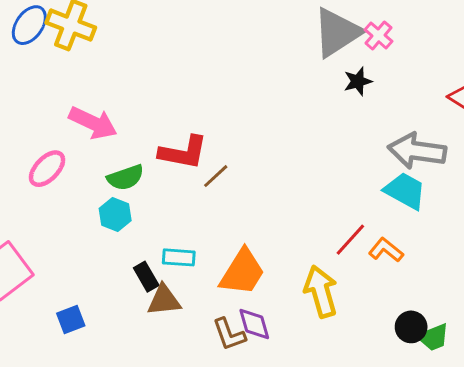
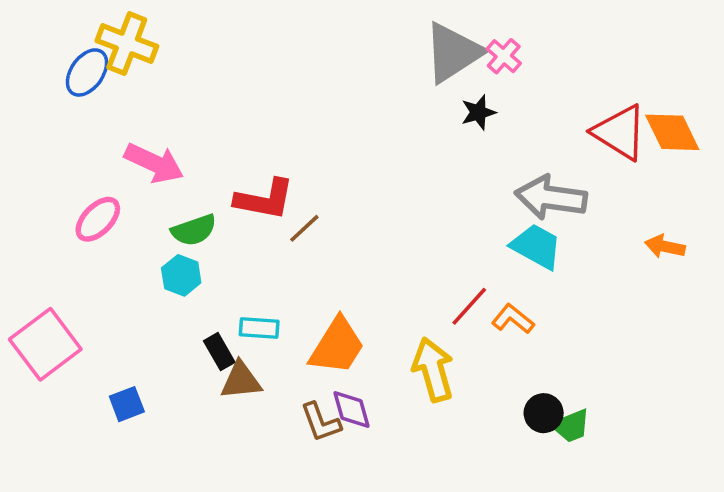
blue ellipse: (29, 25) -> (87, 72), moved

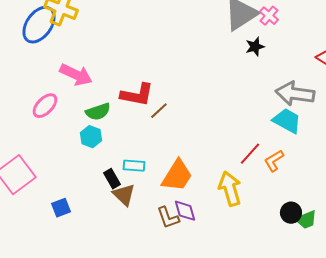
blue ellipse: (87, 72) -> (39, 25), size x1.4
orange L-shape: (513, 319) -> (274, 161), turned -70
brown triangle: (241, 381) -> (124, 195), turned 50

